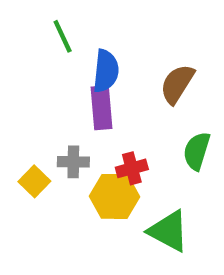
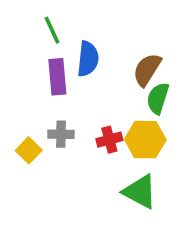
purple rectangle: (101, 108) -> (57, 77), moved
green semicircle: (197, 151) -> (158, 98), moved
yellow hexagon: (114, 196) -> (145, 140), moved

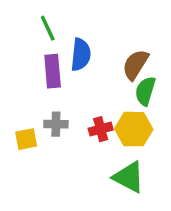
yellow square: (29, 150) -> (26, 139), turned 35

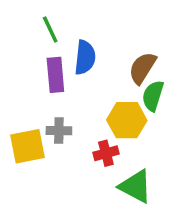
red cross: (101, 129) -> (106, 153), moved
yellow hexagon: (134, 129) -> (127, 120), moved
yellow square: (26, 139) -> (28, 146), size x1.5

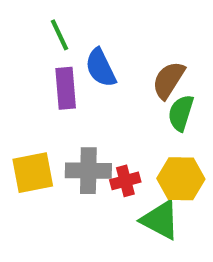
blue semicircle: (85, 57) -> (101, 68), turned 148
yellow hexagon: (127, 120) -> (181, 179), moved
gray cross: (59, 131) -> (88, 171), moved, size x1.5

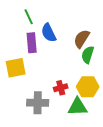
gray cross: (88, 171) -> (38, 103), moved
yellow square: (33, 173) -> (16, 68), moved
green triangle: (160, 220) -> (78, 107), turned -30

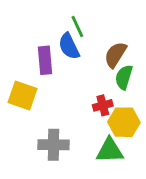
green line: (29, 17) -> (77, 27), moved
yellow square: (16, 68) -> (23, 95), turned 30
red cross: (61, 88) -> (103, 105), moved

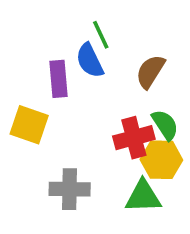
green semicircle: (124, 77) -> (165, 125), moved, turned 130
red cross: (103, 105) -> (134, 138), size x1.5

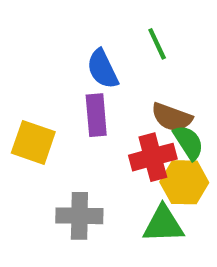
green line: (101, 35) -> (157, 44), moved
brown semicircle: (150, 72) -> (172, 117), moved, turned -102
purple rectangle: (59, 79) -> (96, 115), moved

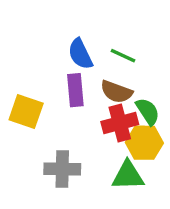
green line: (157, 44) -> (123, 56), moved, turned -40
brown semicircle: (172, 117) -> (116, 92), moved

